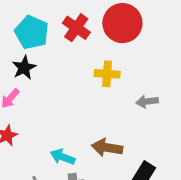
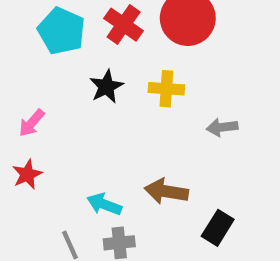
black star: (24, 68) -> (106, 87), moved

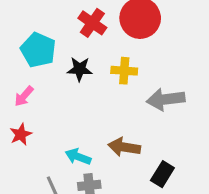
cyan pentagon: (61, 31) -> (38, 50), moved
black star: (106, 87) -> (80, 69), turned 30
gray arrow: (222, 127) -> (166, 99), size x1.6

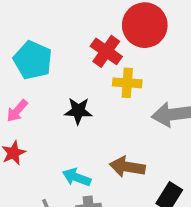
red cross: (92, 23) -> (106, 51), moved
black star: (80, 69) -> (78, 111), moved

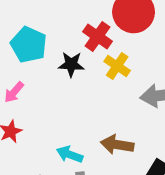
yellow cross: (127, 83) -> (117, 66), turned 30
black star: (78, 111) -> (71, 64), moved

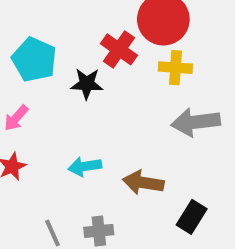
yellow cross: (117, 66) -> (175, 68), moved, turned -30
cyan arrow: (70, 154) -> (85, 166), moved, turned -30

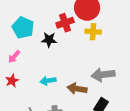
red cross: (119, 49) -> (65, 23), turned 36
gray arrow: (196, 122) -> (103, 75), moved

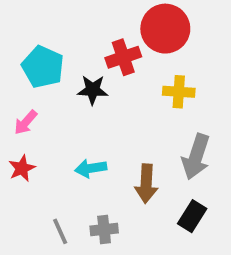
yellow cross: (93, 32) -> (179, 92), moved
gray arrow: (103, 75) -> (196, 157), turned -65
brown arrow: (77, 89) -> (146, 184), turned -96

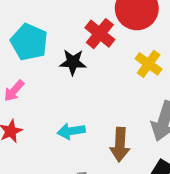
red cross: (123, 57) -> (100, 34), turned -32
yellow cross: (179, 92) -> (149, 64), turned 32

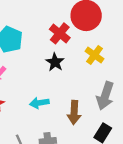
black star: (73, 62) -> (55, 62), moved, turned 30

